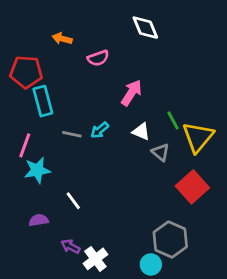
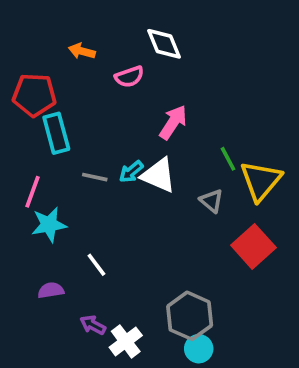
white diamond: (145, 28) -> (164, 44), moved
white triangle: (141, 131) -> (159, 175), moved, size x1.5
gray hexagon: (170, 240) -> (190, 316), moved

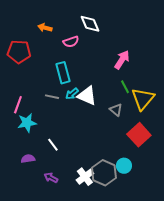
pink arrow: (173, 122) -> (122, 60), moved
cyan rectangle: (56, 133) -> (63, 73), moved
white cross: (126, 341) -> (85, 177), moved
cyan circle: (199, 349) -> (124, 166), moved

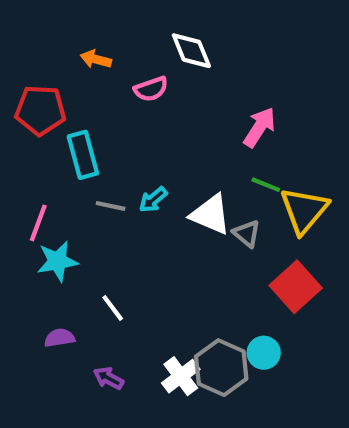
cyan rectangle: (63, 73) -> (83, 155), moved
green line: (125, 87) -> (266, 185), turned -40
white triangle: (87, 96) -> (211, 214), moved

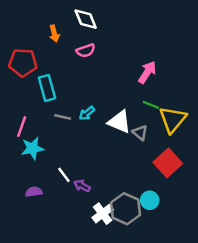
white diamond: (191, 51) -> (86, 19), moved
orange arrow: (96, 59) -> (54, 34), turned -119
purple arrow: (108, 378) -> (82, 186), moved

